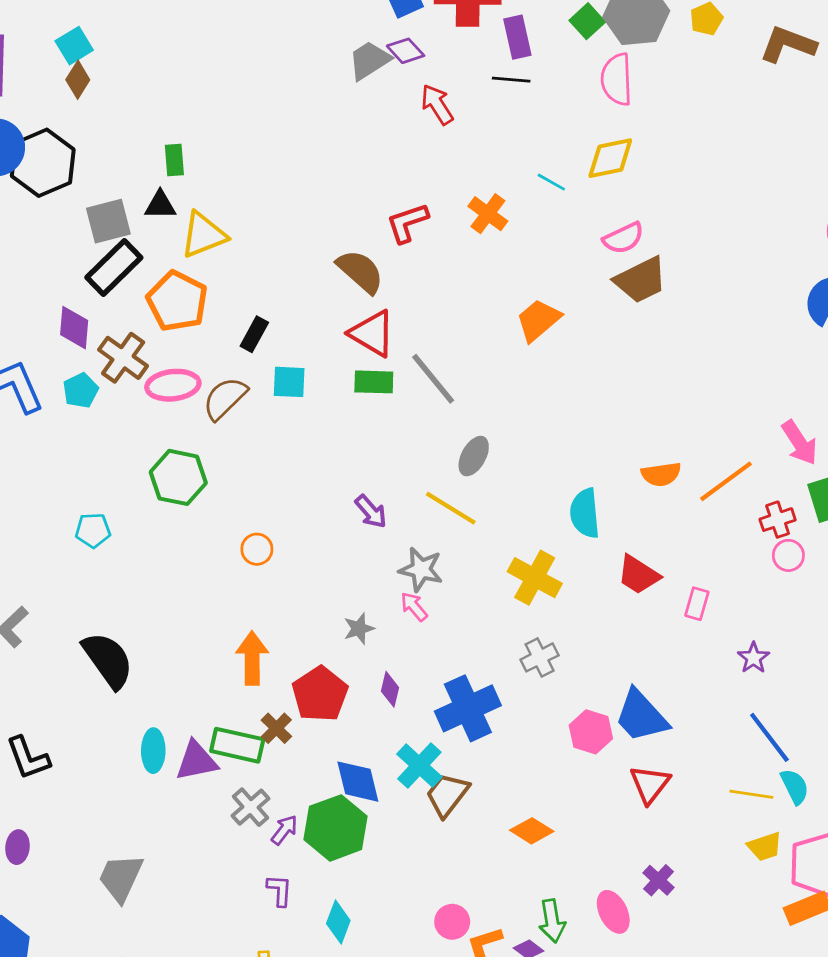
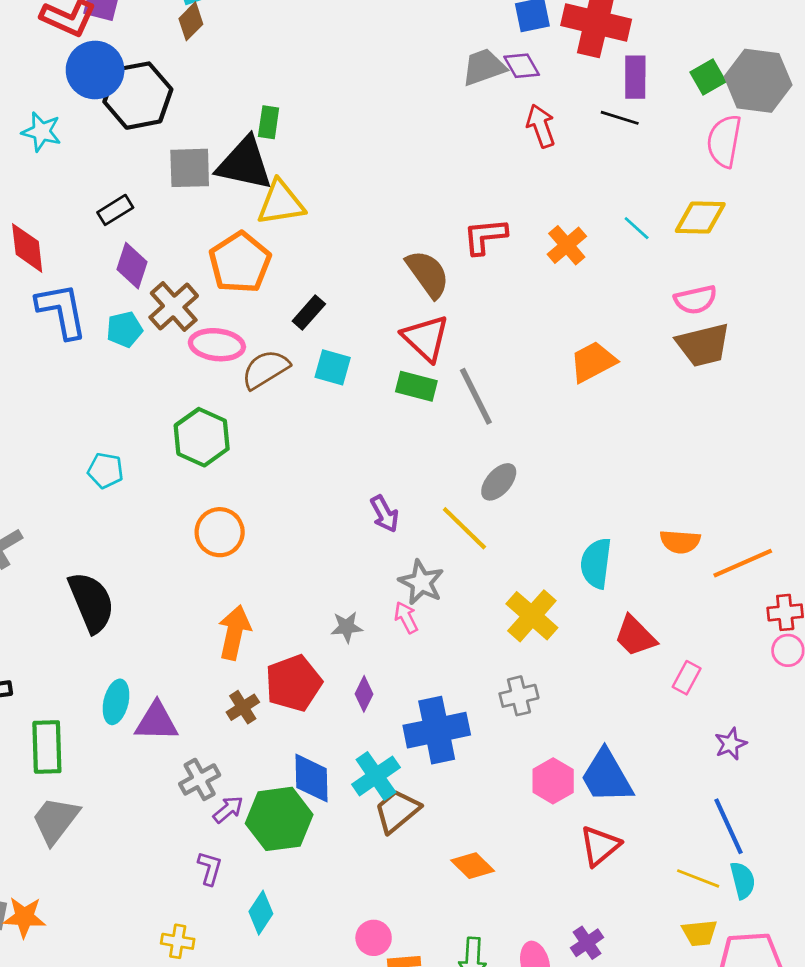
black triangle: (160, 205) -> (245, 164), size x1.8
black rectangle: (114, 268) -> (115, 210), moved, size x0.6
orange circle: (257, 549) -> (220, 532), moved, size x1.5
green rectangle: (237, 745) -> (47, 747), moved, turned 63

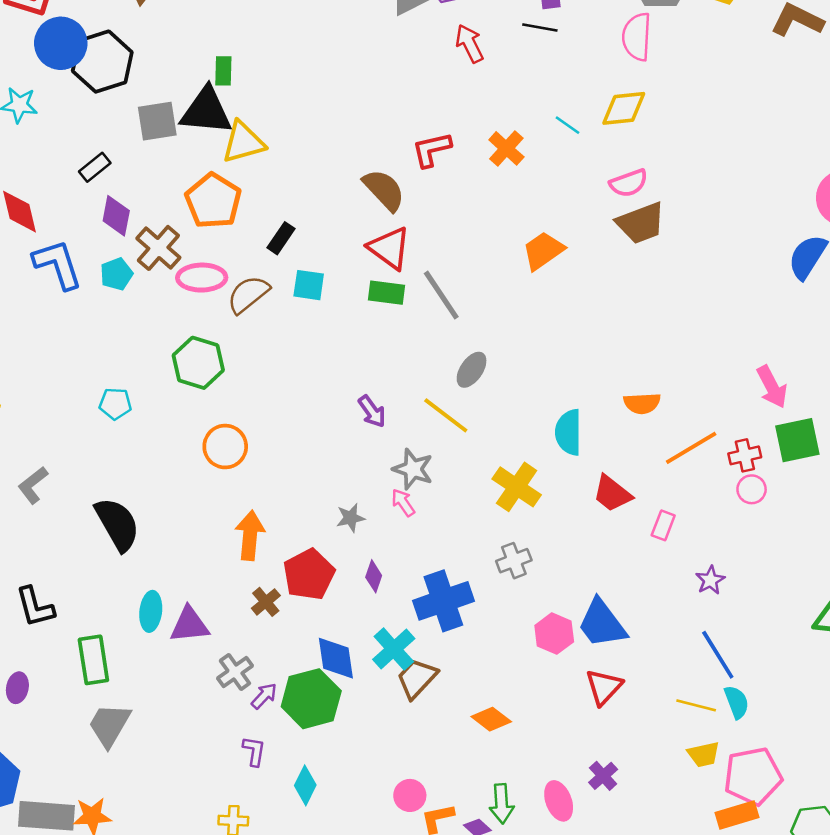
orange line: (743, 563) -> (691, 448), moved

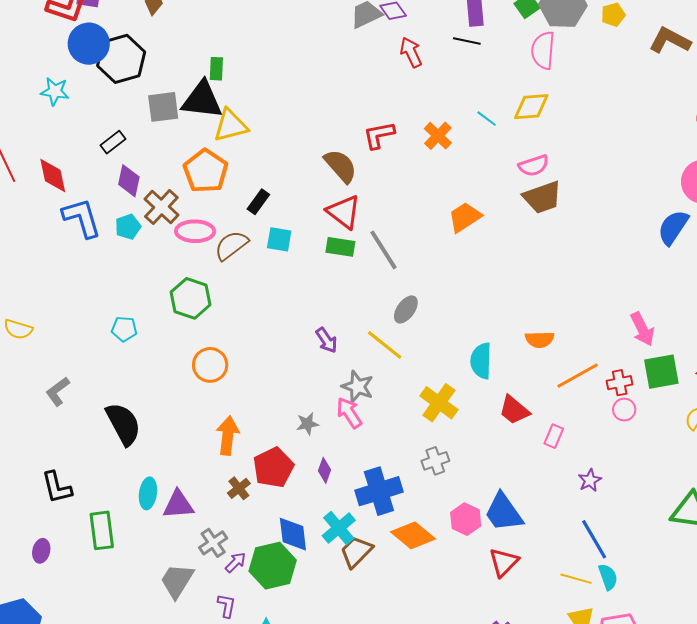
pink arrow: (403, 503) -> (349, 413), size x1.4
orange diamond: (491, 719) -> (413, 535), moved, size x1.4
gray trapezoid: (109, 725) -> (177, 581), moved

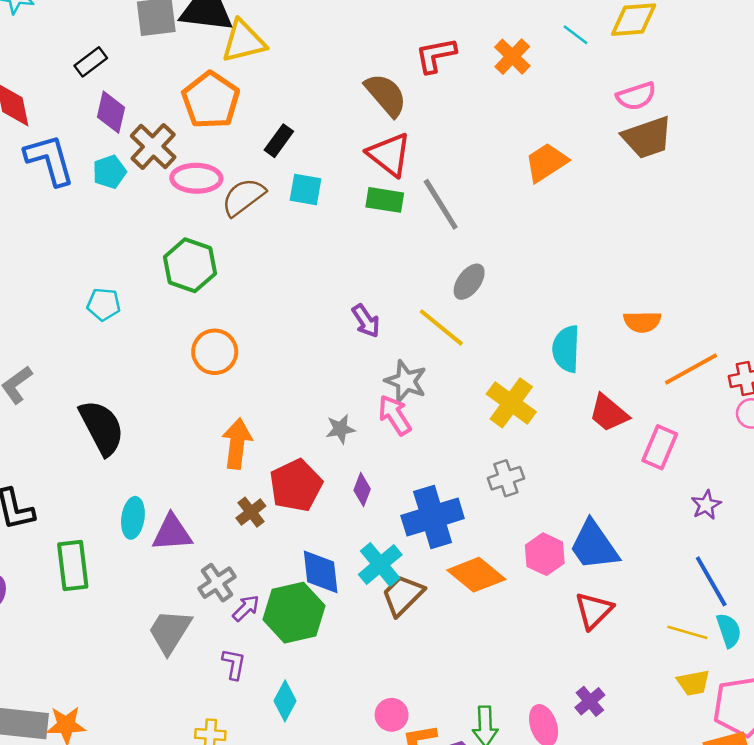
pink rectangle: (554, 436) -> (660, 447), size x1.4

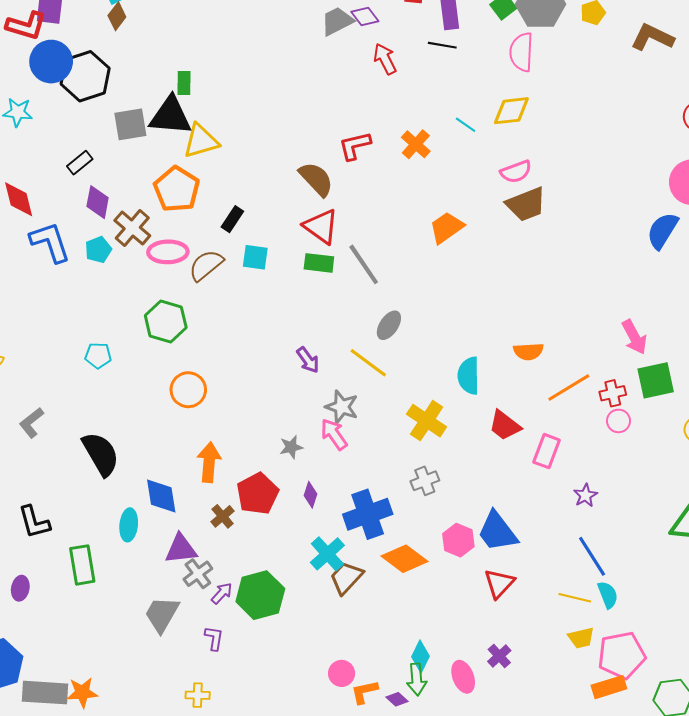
purple triangle: (172, 533) -> (181, 549), moved
blue diamond: (321, 572) -> (161, 496), moved
cyan diamond: (285, 701) -> (420, 656), moved

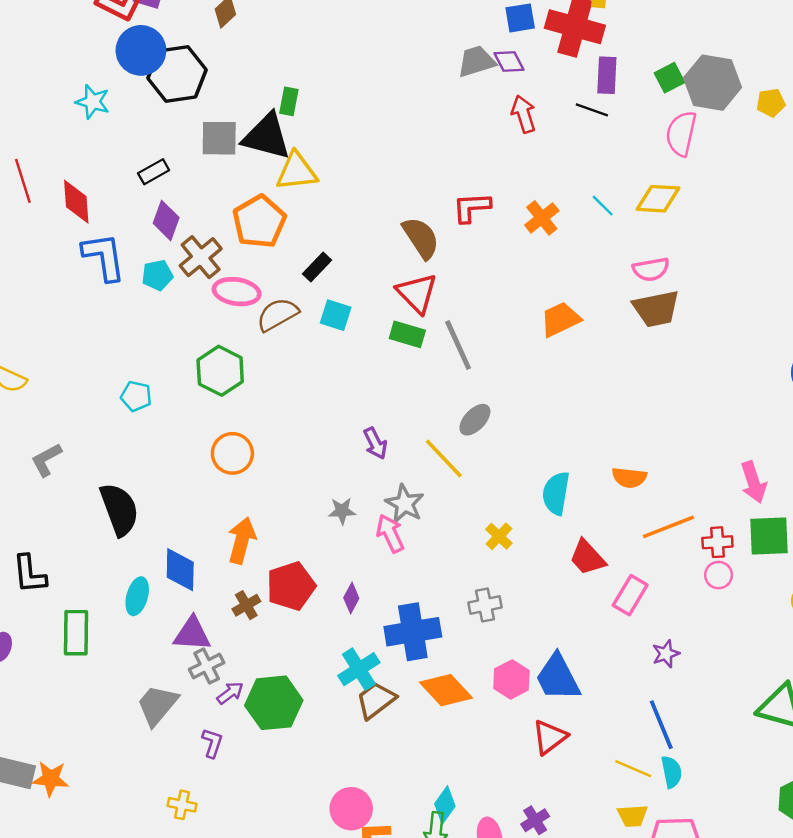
yellow cross: (427, 421) -> (499, 536), size x0.6
gray star: (291, 447) -> (342, 511), moved
pink circle: (342, 673) -> (351, 809), size x1.4

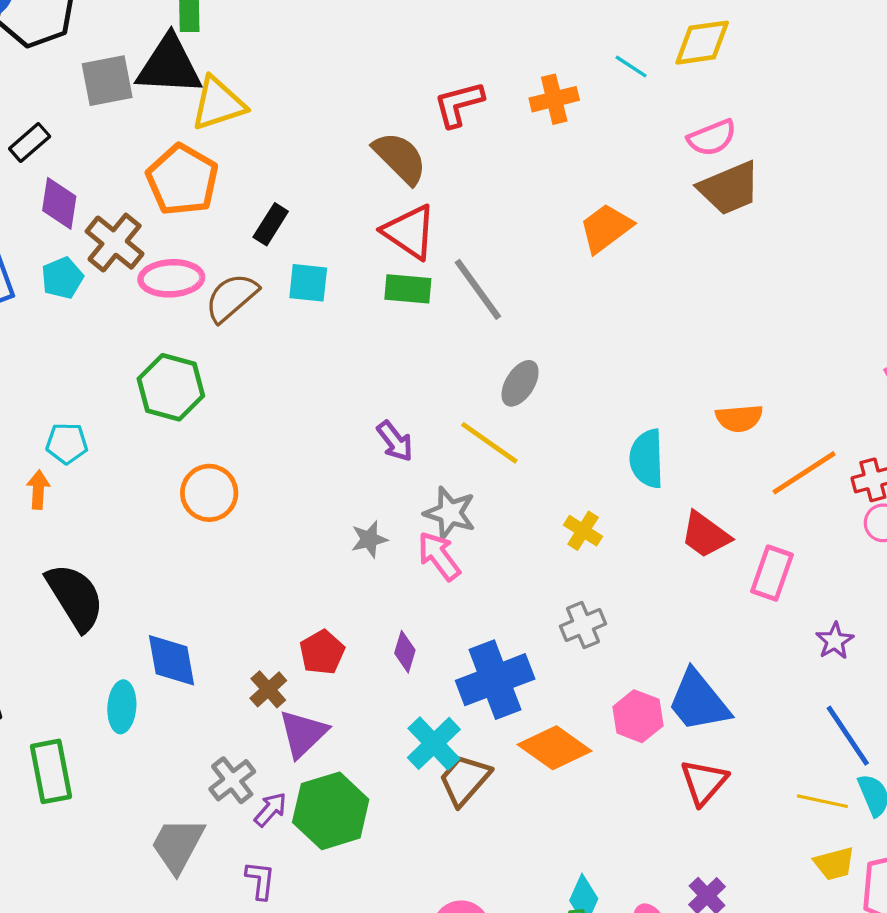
orange cross: (542, 218) -> (554, 99), turned 36
orange arrow: (242, 540) -> (38, 490), moved, size x0.6
red pentagon: (291, 586) -> (322, 652), size x0.7
purple triangle: (192, 634) -> (303, 734), moved, turned -36

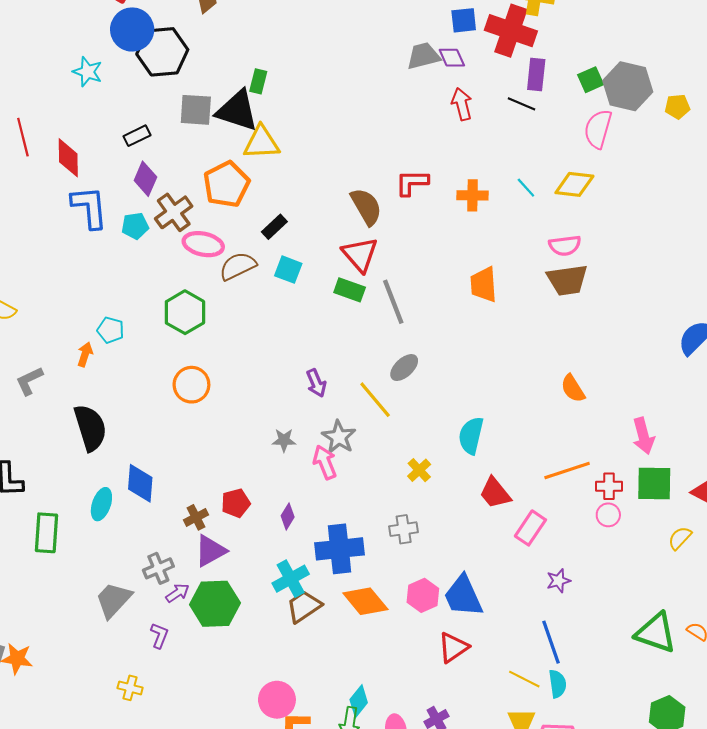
orange trapezoid: (606, 228) -> (484, 285), turned -72
orange semicircle: (739, 418) -> (573, 388), moved, turned 48

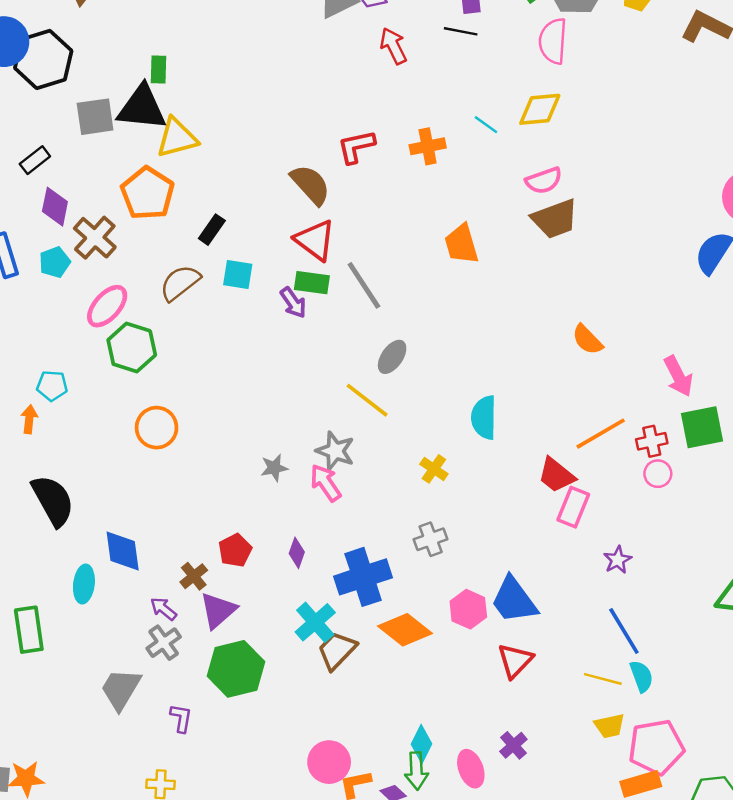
pink ellipse: (203, 244) -> (107, 306), moved, turned -48
purple arrow: (316, 383) -> (293, 303), moved
red trapezoid: (495, 493) -> (556, 475), moved
purple arrow: (177, 593) -> (164, 609), moved, turned -95

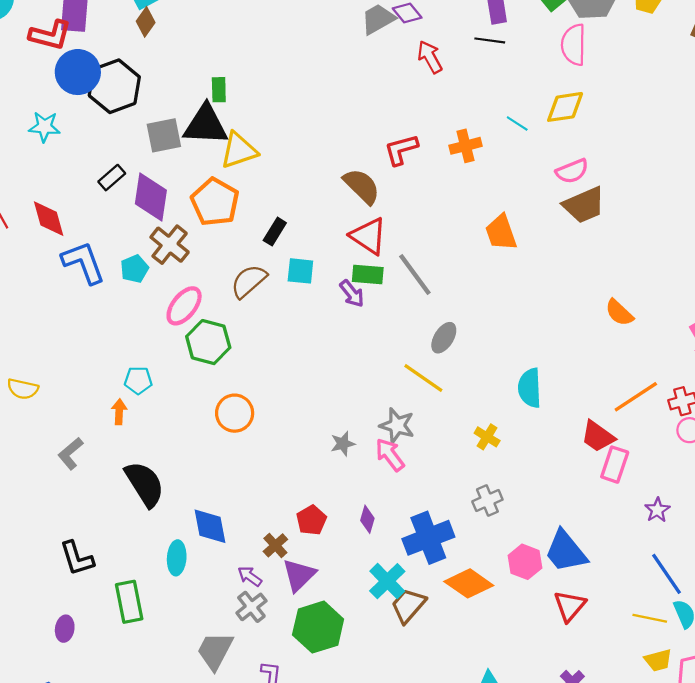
purple diamond: (55, 207) -> (151, 197), moved, size x1.4

